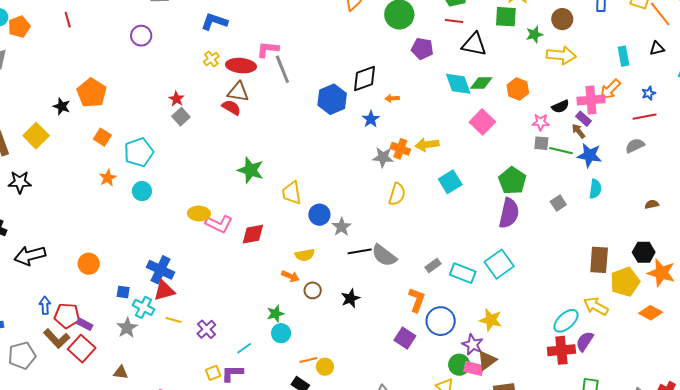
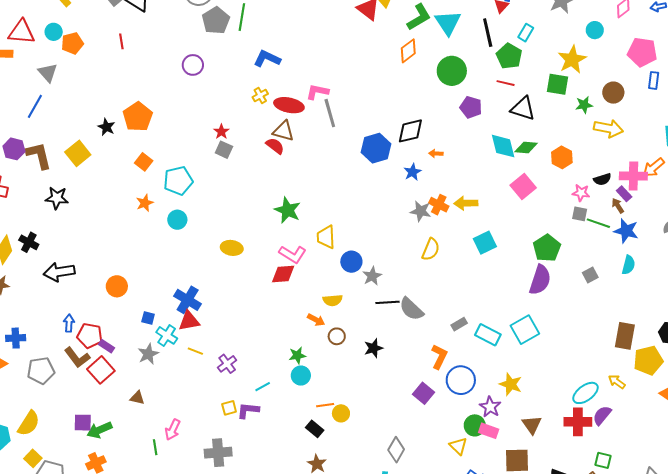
gray square: (181, 117) -> (224, 150), turned -30
pink L-shape: (219, 224) -> (293, 254), moved
yellow arrow: (596, 306) -> (617, 382), size x0.7
brown triangle: (487, 360) -> (532, 425), moved, turned -35

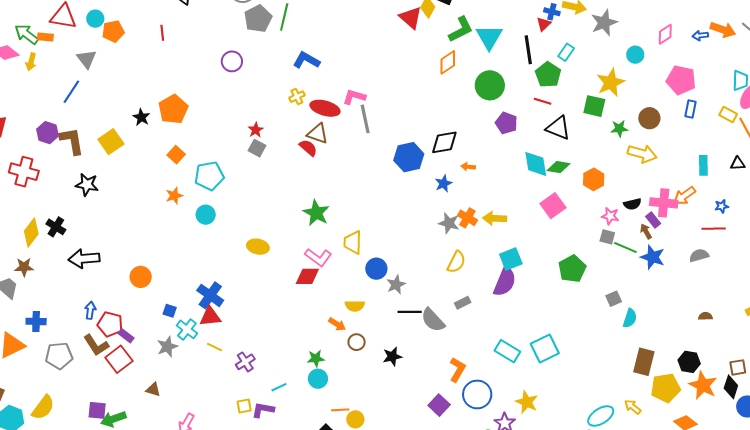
cyan semicircle: (628, 265) -> (630, 318), moved
purple semicircle: (540, 280) -> (505, 282), moved
gray rectangle: (459, 324) -> (463, 303), moved

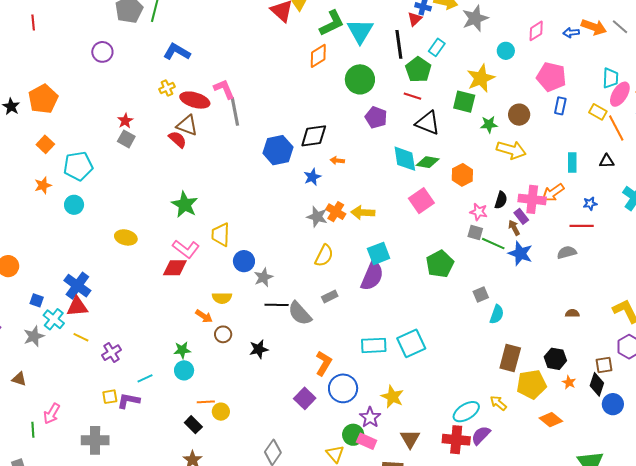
pink L-shape: (354, 97) -> (224, 89), turned 50
black semicircle: (632, 204) -> (501, 200), turned -60
cyan rectangle: (507, 351) -> (374, 345), turned -35
orange star: (703, 385) -> (569, 382), size x0.5

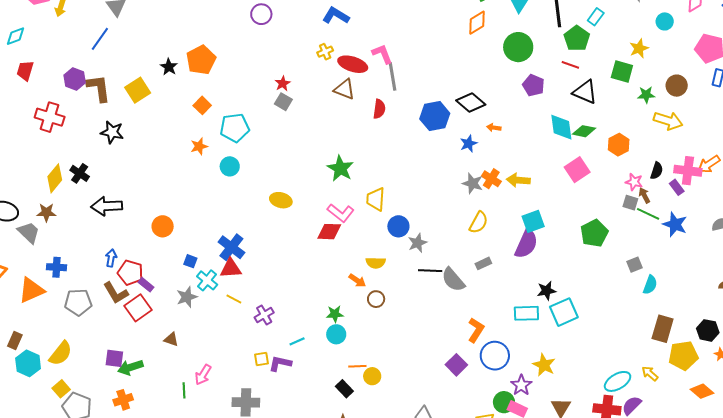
yellow star: (481, 78) -> (639, 48), size x0.7
black diamond: (314, 136) -> (471, 103), turned 48
red semicircle: (178, 139) -> (379, 109), moved, turned 54
brown arrow: (514, 228) -> (644, 195), moved
black star: (259, 349) -> (546, 291), moved

